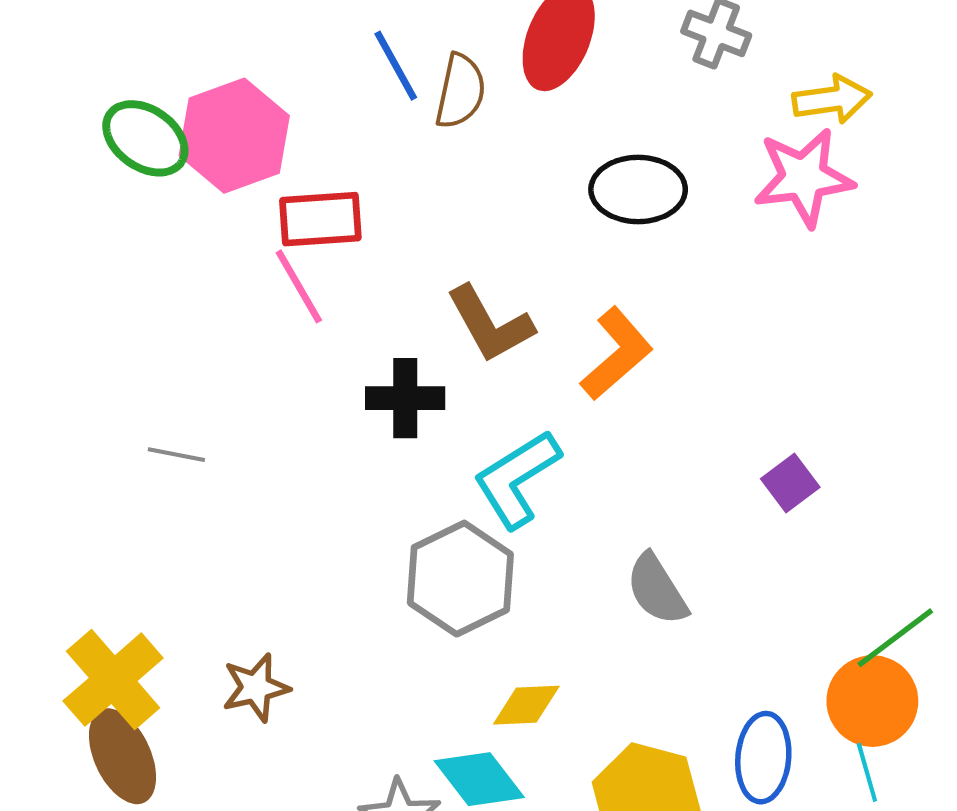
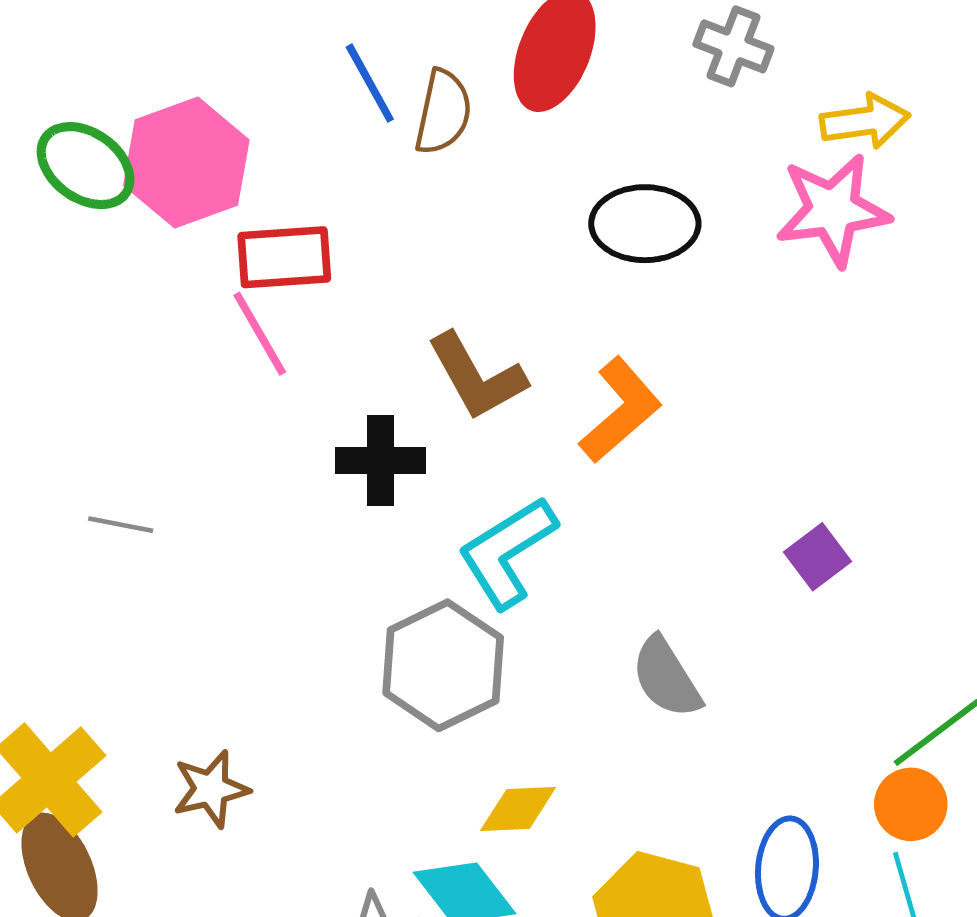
orange circle: (872, 701) -> (911, 804), size x0.7

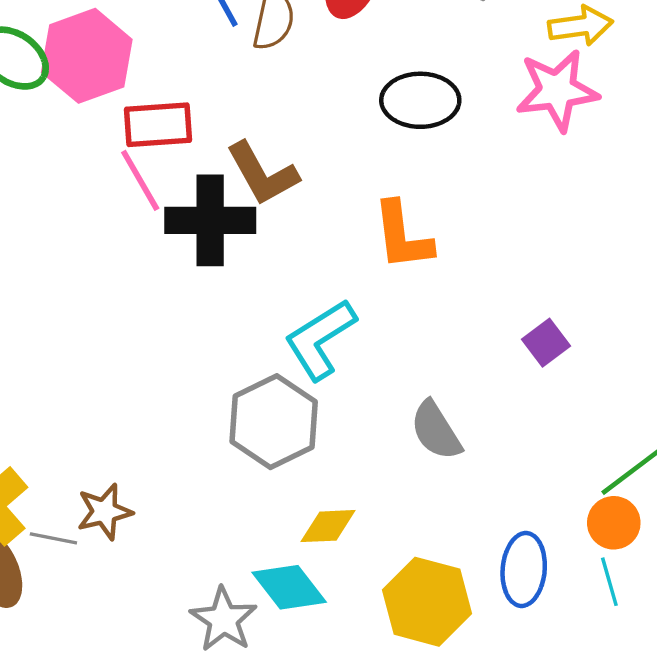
brown L-shape: (477, 376) -> (262, 174), moved
orange L-shape: (620, 410) -> (403, 236), turned 124
black cross: (380, 461) -> (210, 220), moved, size x1.4
gray line: (121, 525) -> (53, 538), moved

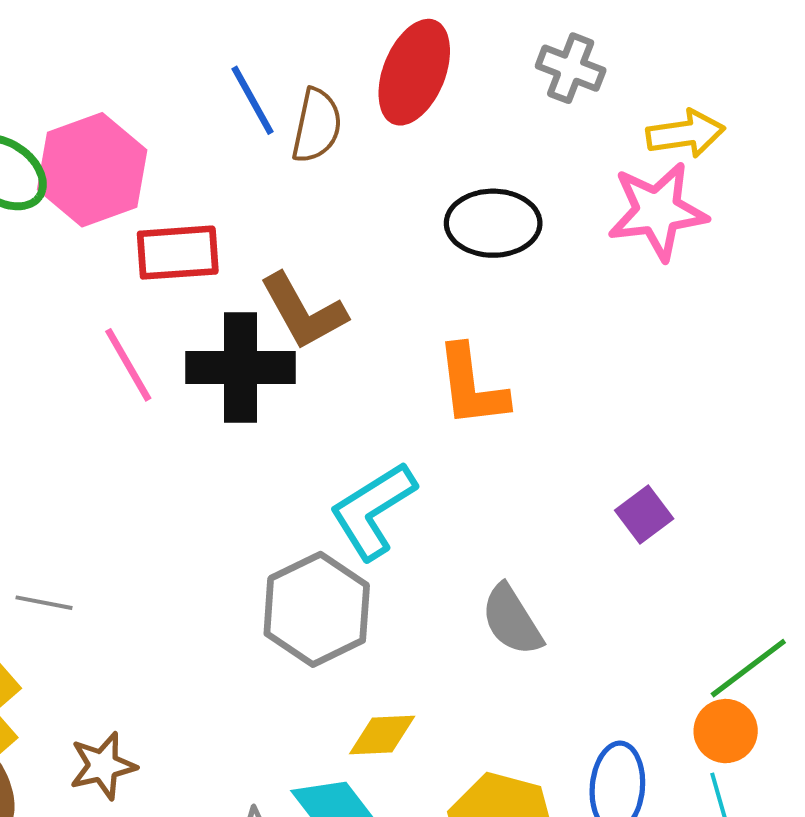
pink line: (140, 180) -> (128, 365), moved
brown star: (105, 512) -> (103, 766), moved
gray line: (53, 538) -> (44, 603), moved

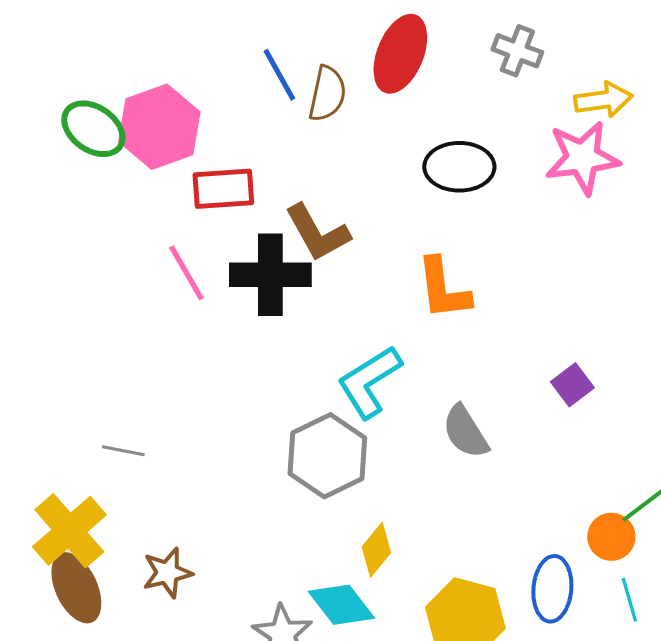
gray semicircle: (512, 620) -> (465, 432), moved
orange circle: (726, 731) -> (611, 537), moved
yellow diamond: (382, 735) -> (376, 550), turned -48

